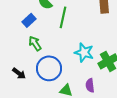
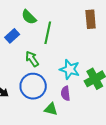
green arrow: (35, 43) -> (32, 59), moved
purple semicircle: (90, 85) -> (66, 93), moved

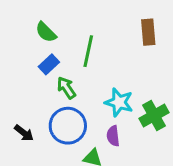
green semicircle: (29, 17) -> (46, 32), moved
blue rectangle: (12, 36) -> (49, 64), moved

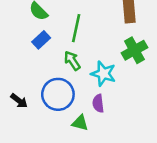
green arrow: (66, 88) -> (72, 61), moved
green cross: (154, 115) -> (134, 50), moved

